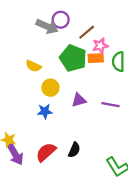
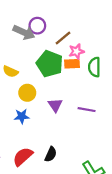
purple triangle: (79, 100) -> (55, 105), turned -48

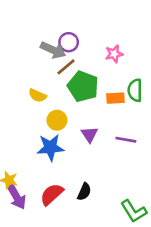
brown line: (63, 38) -> (66, 67), moved
pink star: (76, 51) -> (114, 54), moved
orange rectangle: (72, 64) -> (115, 98), moved
blue star: (22, 116) -> (50, 147), size x1.5

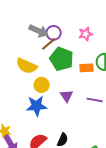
purple circle: (69, 42) -> (54, 33), moved
yellow semicircle: (37, 95) -> (27, 66), size x1.5

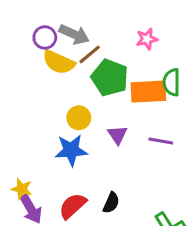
purple circle: (54, 33) -> (45, 37), moved
yellow semicircle: (27, 66) -> (59, 62), moved
orange rectangle: (87, 68) -> (148, 92), size x1.6

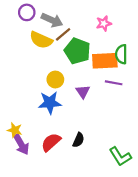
purple circle: (45, 37) -> (27, 12), moved
purple line: (161, 141) -> (114, 83), moved

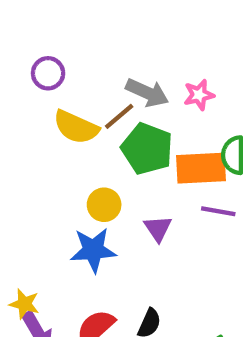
gray arrow: (52, 20) -> (147, 93), moved

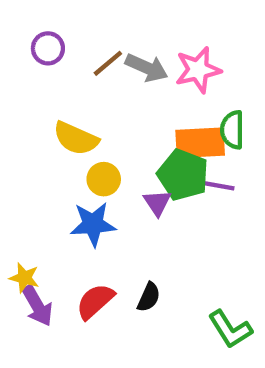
pink star: (199, 95) -> (198, 70), size x1.5
brown line: (119, 116) -> (108, 63), moved
yellow semicircle: (76, 127) -> (76, 138), moved
green pentagon: (147, 149) -> (183, 175), moved

